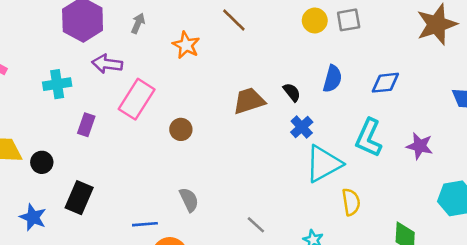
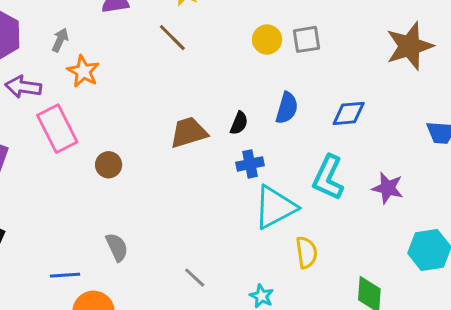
orange star: (186, 45) -> (83, 71), moved
black semicircle: (292, 92) -> (239, 123), turned 60
pink rectangle: (137, 99) -> (57, 129), turned -60
blue cross: (302, 127) -> (250, 164), turned 30

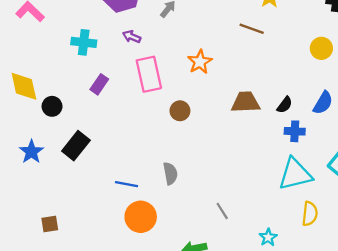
brown line: (172, 38) -> (252, 29), turned -40
orange star: (83, 71) -> (200, 62), moved
purple arrow: (23, 87) -> (132, 37), size x0.7
blue cross: (250, 164) -> (295, 131), moved

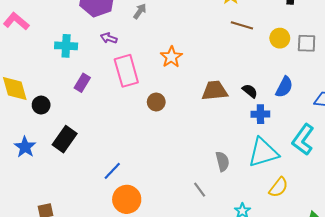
brown line: (252, 29) -> (242, 25), moved
black semicircle: (285, 105) -> (250, 91), turned -84
gray semicircle: (170, 173) -> (222, 161), moved
blue line: (126, 184) -> (112, 171), turned -54
yellow semicircle: (310, 214) -> (278, 187), turned 35

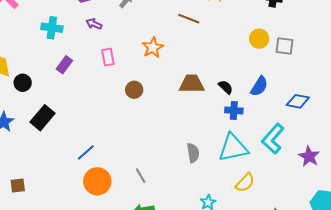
brown line: (242, 25) -> (189, 19), moved
pink rectangle: (126, 71) -> (108, 57), size x0.6
gray line: (200, 190) -> (141, 176), moved

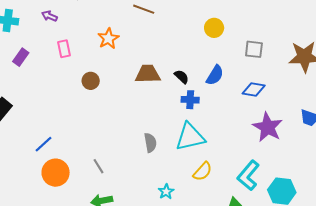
gray square: (285, 46) -> (254, 49), moved
cyan L-shape: (273, 139) -> (248, 175), moved
purple star: (309, 156) -> (268, 127), moved, size x1.4

